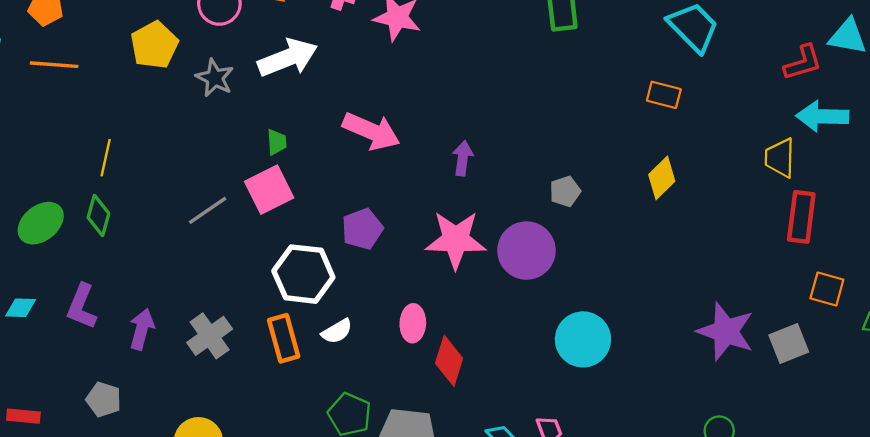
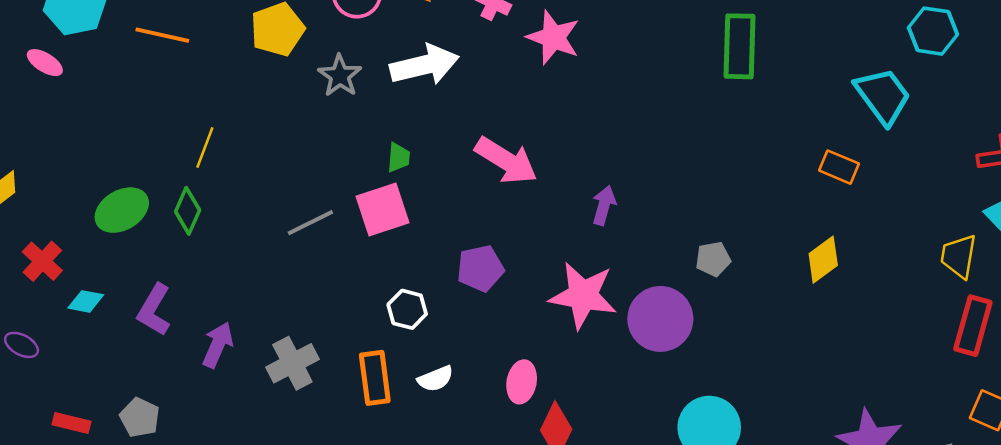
white hexagon: (303, 274) -> (407, 309), size x0.6
gray pentagon: (104, 399) -> (140, 417), moved

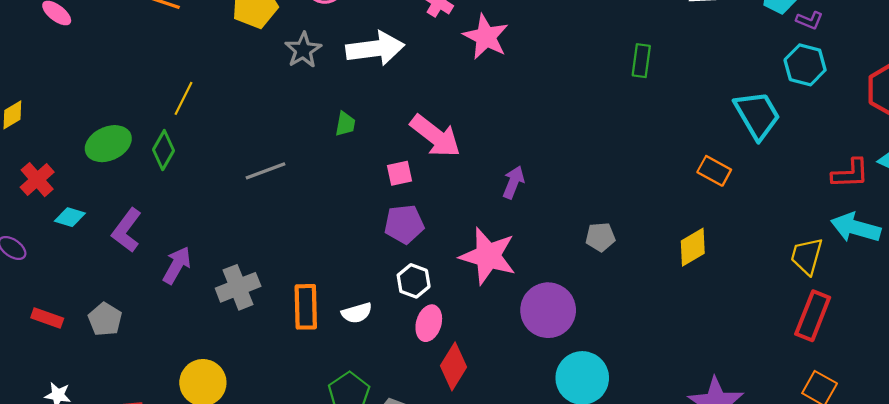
green rectangle: (739, 46) -> (641, 61), size x0.6
pink square: (382, 210) -> (399, 173), moved, size x0.6
white hexagon: (407, 309) -> (414, 281), moved
purple circle: (660, 319) -> (548, 310), moved

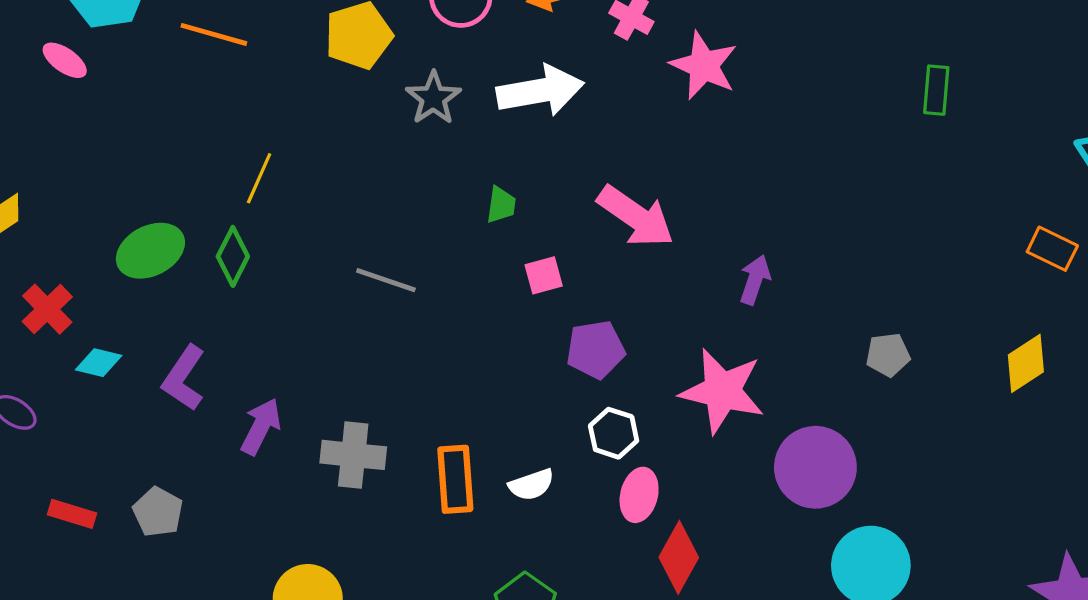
gray line: (266, 171) -> (386, 280), turned 42
pink square: (399, 173) -> (544, 275), moved
gray cross: (238, 287) -> (353, 455), turned 30

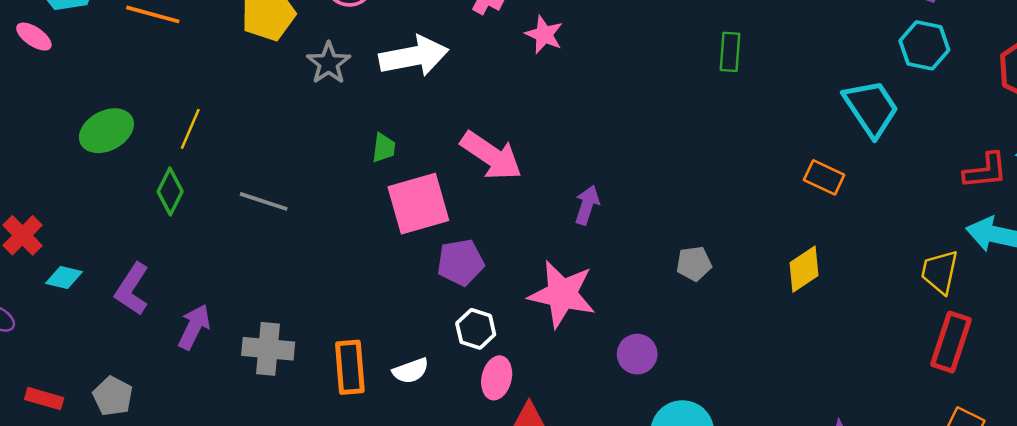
pink star: (704, 66) -> (544, 35), size x0.7
green ellipse: (150, 251) -> (106, 131), moved
pink square: (544, 275) -> (418, 204), size x2.0
gray line: (386, 280) -> (264, 201), moved
purple circle: (815, 467) -> (637, 354), size x0.6

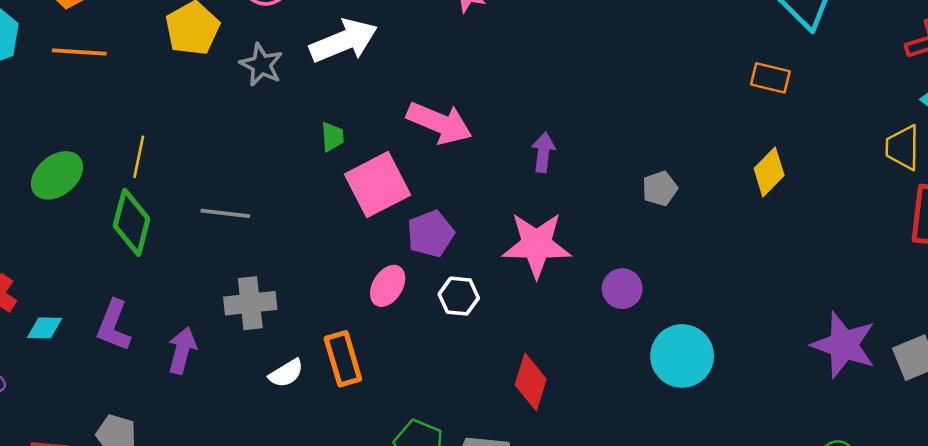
green diamond: (170, 191) -> (132, 222), size x1.4
gray cross: (268, 349) -> (250, 303), moved
white semicircle: (411, 371) -> (286, 373), moved
pink ellipse: (497, 378) -> (388, 286), moved, turned 30

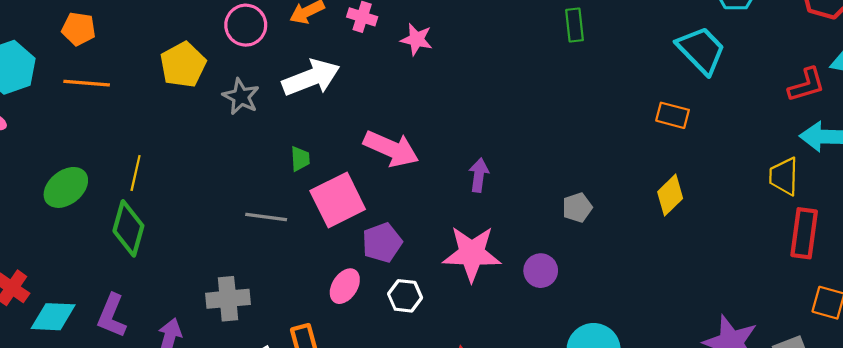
gray line: (225, 213) -> (266, 217), moved
purple circle: (622, 289) -> (541, 271), moved
cyan diamond: (45, 328) -> (53, 317), size x1.5

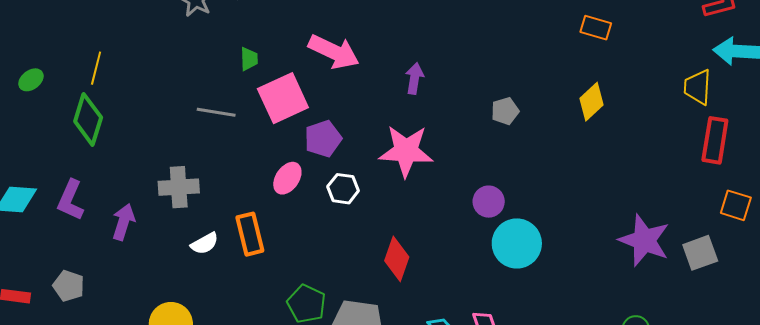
green ellipse: (66, 187) -> (31, 80), size x0.6
purple circle: (541, 271) -> (489, 202), moved

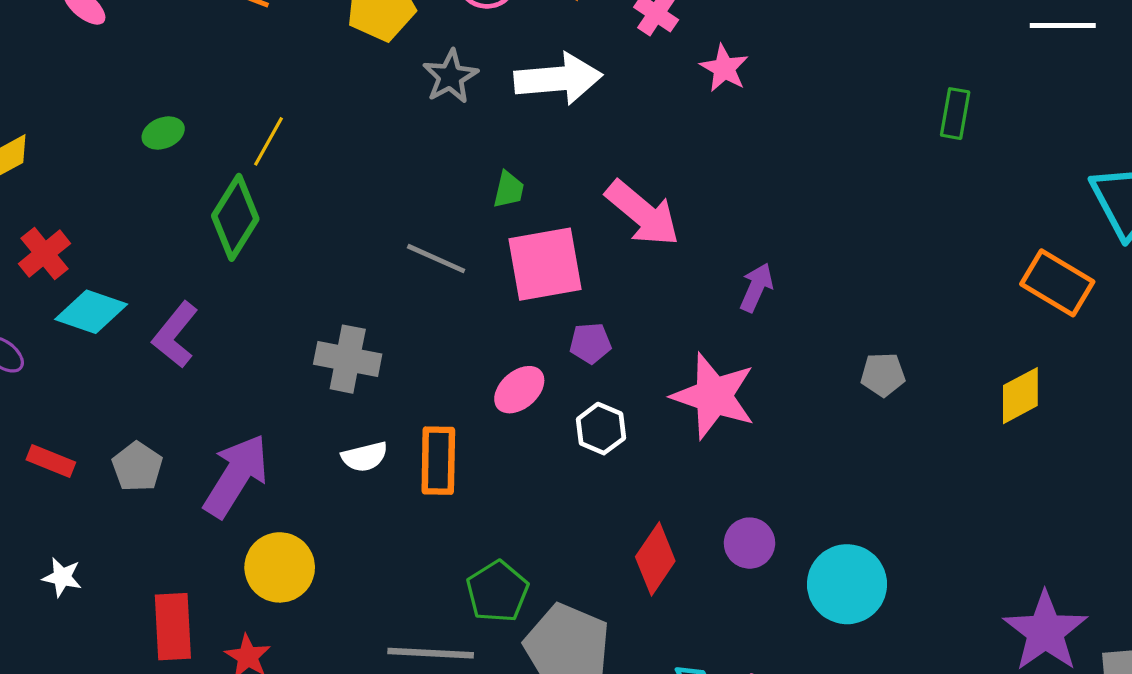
orange rectangle: (596, 28) -> (1057, 283), size x1.4
purple pentagon: (323, 139) -> (590, 343), size x0.7
purple circle: (489, 202) -> (750, 543), moved
purple arrow: (123, 222) -> (236, 476), moved, size x1.5

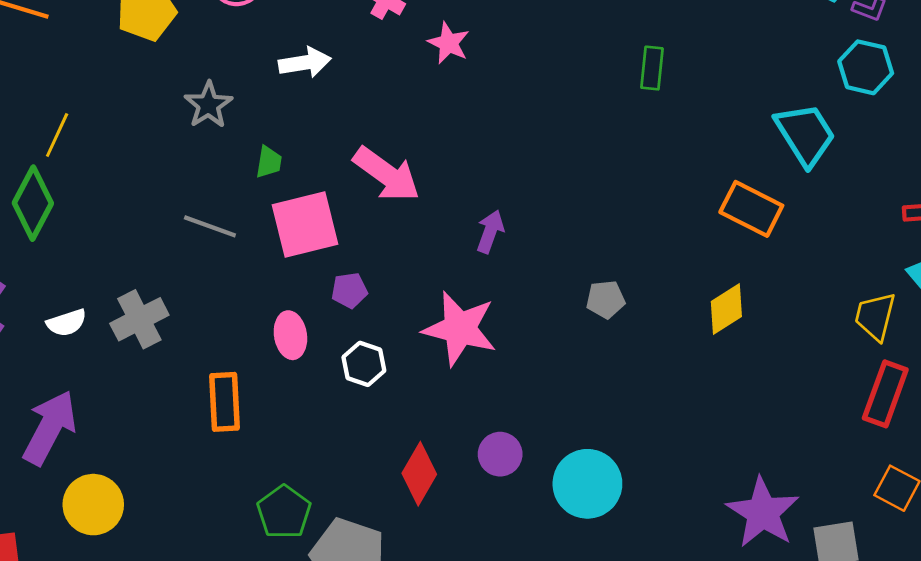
gray star: (450, 77) -> (208, 105), moved
white arrow: (558, 79) -> (305, 63), size x0.7
gray cross: (348, 359) -> (139, 319), turned -34
pink ellipse: (519, 390) -> (290, 335), turned -54
white semicircle: (365, 457) -> (67, 323), moved

